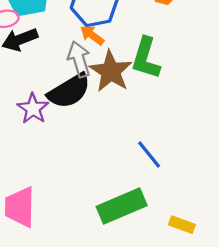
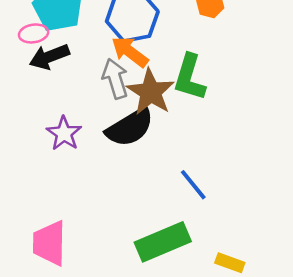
orange arrow: (92, 35) -> (130, 52), size x1.4
black semicircle: (69, 91) -> (130, 127), moved

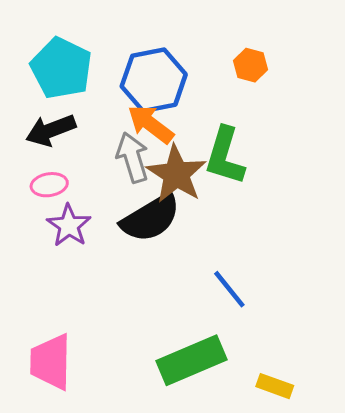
pink ellipse: (34, 33) -> (49, 185), moved

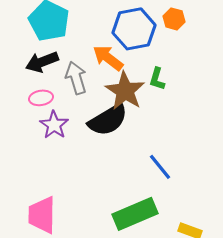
blue hexagon: (154, 80) -> (134, 29), moved
green L-shape: (225, 156) -> (157, 79), size x0.6
gray arrow: (132, 157) -> (76, 78), moved

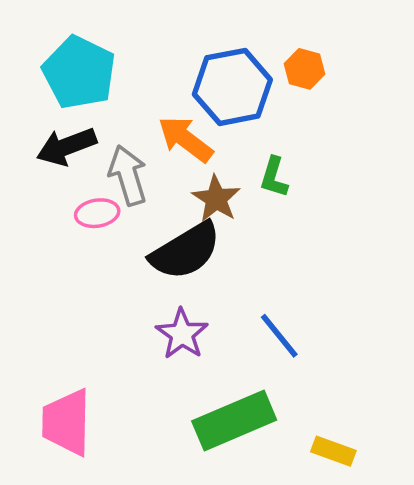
brown star: (125, 91) -> (216, 199), size x0.7
pink ellipse: (41, 98) -> (97, 213), moved
purple star: (54, 125) -> (182, 334), moved

